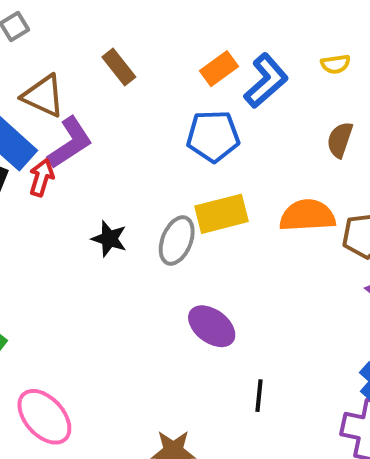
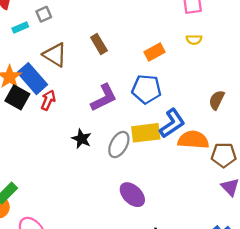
yellow semicircle: (335, 64) -> (194, 40), moved
blue L-shape: (266, 81) -> (172, 123), moved
purple L-shape: (70, 143) -> (104, 98), moved

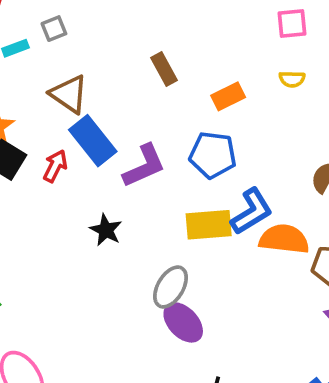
brown rectangle: (99, 44) -> (164, 69), moved
blue rectangle: (32, 79) -> (93, 141), moved
gray ellipse: (119, 145) -> (171, 287), moved

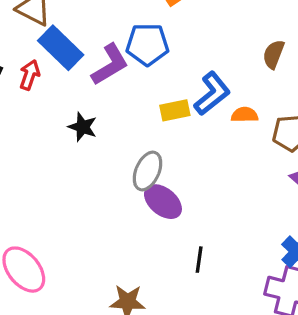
blue pentagon: (213, 155) -> (147, 44), moved
yellow rectangle: (209, 225) -> (175, 110), size x0.7
orange semicircle: (284, 239) -> (245, 115), size x0.6

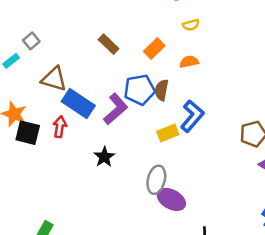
brown semicircle: (274, 54) -> (162, 90), moved
orange semicircle: (245, 115) -> (189, 62), moved
black star: (83, 127) -> (104, 157), turned 30

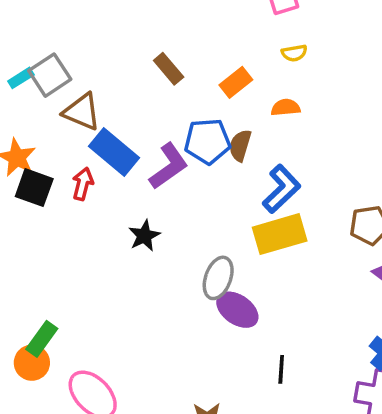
gray square: (31, 41) -> (50, 75), moved, size x1.6
yellow rectangle: (168, 133) -> (280, 234), moved, size x1.6

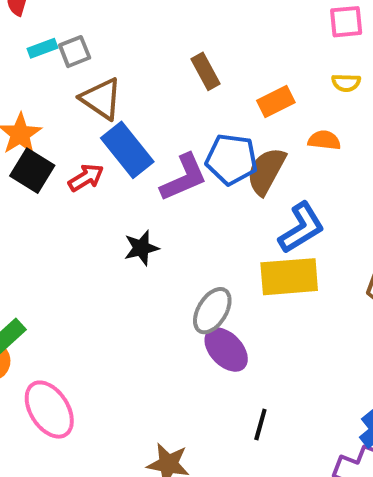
gray square: (50, 75) -> (75, 52), size x0.7
brown semicircle: (240, 145) -> (266, 171), size x1.4
red arrow: (83, 184) -> (86, 178), turned 32

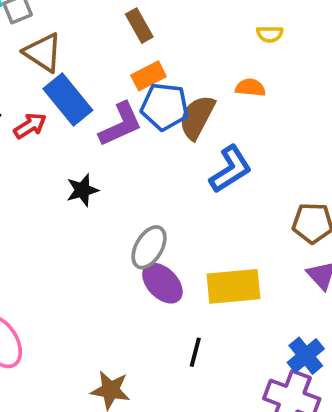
orange rectangle: (276, 101) -> (149, 76), moved
yellow rectangle: (289, 277) -> (233, 286), moved

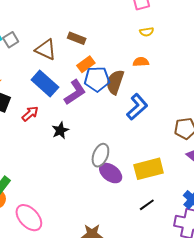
brown rectangle: (139, 26) -> (77, 38), turned -30
brown triangle: (43, 52) -> (46, 50), moved
red arrow: (30, 126) -> (30, 114), moved
black line: (195, 352) -> (147, 205), moved, turned 49

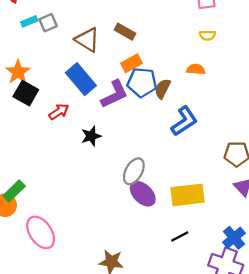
brown semicircle: (115, 82) -> (162, 89), size x0.7

